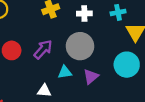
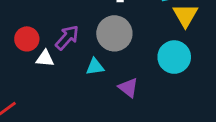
purple triangle: (91, 77) -> (128, 88), moved, turned -42
white triangle: (44, 91) -> (45, 58), moved

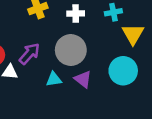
purple triangle: (128, 88) -> (83, 79), moved

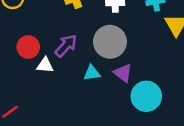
cyan circle: (123, 71) -> (146, 96), moved

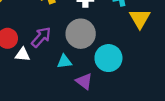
purple triangle: (123, 73) -> (84, 81), moved
cyan circle: (146, 96) -> (108, 58), moved

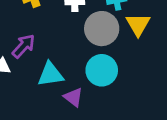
gray circle: (81, 34) -> (102, 29), moved
cyan triangle: (64, 62) -> (50, 74), size x1.5

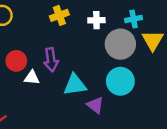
purple arrow: (24, 46) -> (51, 60), turned 130

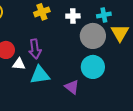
cyan triangle: (75, 85) -> (40, 75), moved

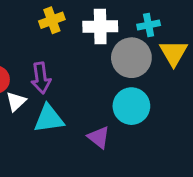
white cross: (73, 16) -> (100, 27), size x1.5
white triangle: (19, 64) -> (16, 101), turned -48

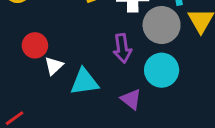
purple arrow: (41, 78) -> (122, 48), moved

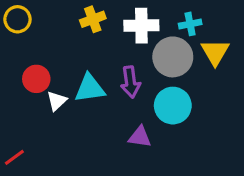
cyan triangle: (84, 82) -> (90, 88), moved
purple triangle: (131, 99) -> (140, 137), turned -30

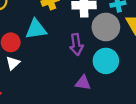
cyan triangle: (90, 88) -> (36, 29), moved
white triangle: (57, 101) -> (13, 63), moved

